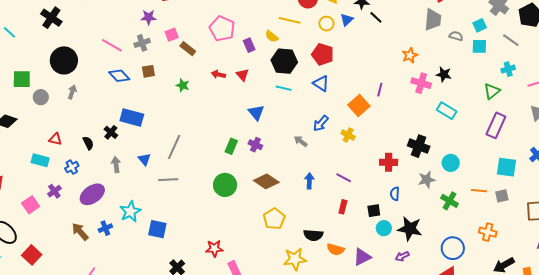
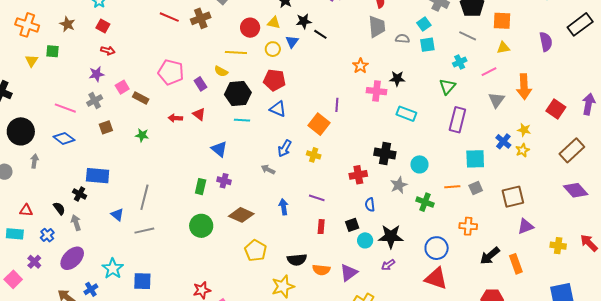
gray line: (511, 40) -> (468, 36), moved
blue diamond: (119, 76) -> (64, 138), moved
gray arrow: (116, 165) -> (76, 223), moved

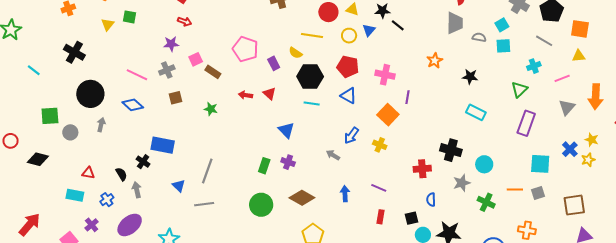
pink cross: (376, 91) -> (385, 75), moved

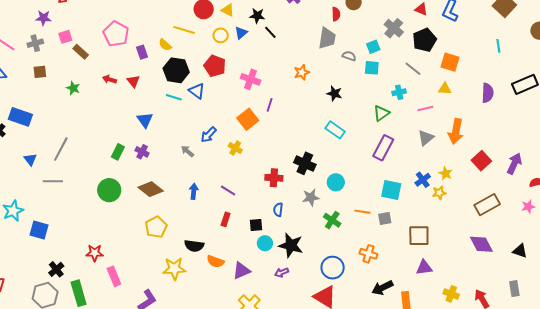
blue triangle: (348, 96) -> (197, 91), moved

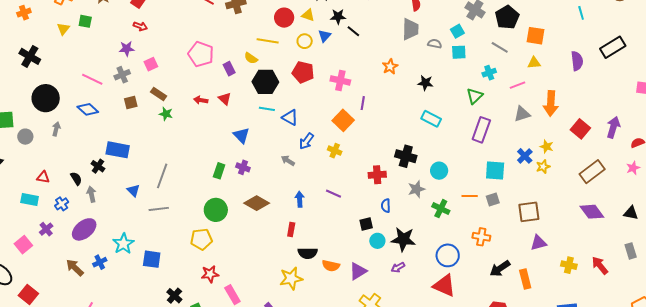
brown rectangle: (81, 52) -> (159, 94), moved
blue triangle: (197, 91) -> (290, 117), moved
gray triangle: (426, 138) -> (522, 114), turned 30
red rectangle: (226, 219) -> (291, 229), moved
yellow pentagon: (156, 227) -> (201, 239), moved, turned 30

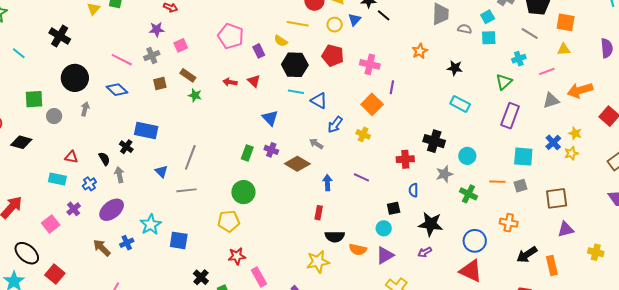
orange arrow: (551, 103) -> (580, 90), turned 70
brown diamond: (257, 203) -> (297, 164), moved
cyan circle: (377, 241) -> (384, 228), moved

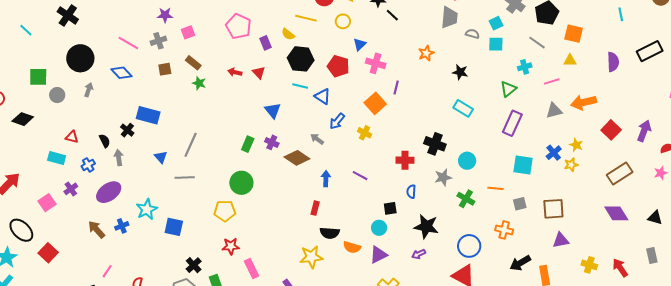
blue triangle: (355, 19) -> (360, 44), moved
red pentagon: (333, 56) -> (338, 66), moved
gray square: (520, 186) -> (520, 204), moved

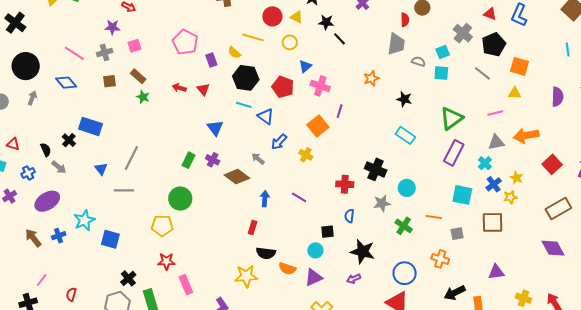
cyan cross: (525, 67) -> (485, 163), moved, turned -32
green triangle: (508, 89) -> (451, 118), size x1.4
gray arrow: (119, 158) -> (59, 167), turned 133
brown square: (553, 209) -> (493, 222), moved

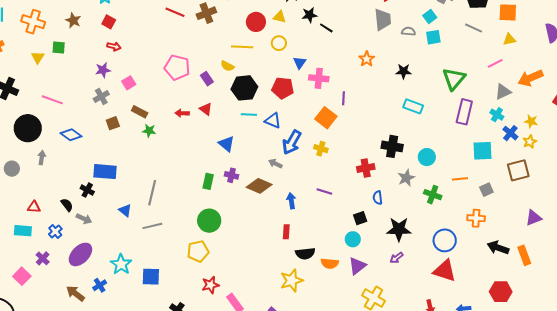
pink line: (74, 53) -> (52, 100), moved
blue arrow: (279, 142) -> (292, 142), size x1.4
black arrow: (455, 293) -> (498, 248), turned 60

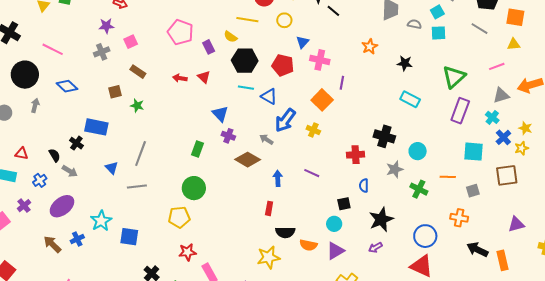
brown square: (113, 123) -> (115, 92), moved
green star: (149, 131) -> (137, 106), moved
purple cross: (232, 175) -> (228, 136), moved
black star: (399, 229) -> (381, 219), turned -30

